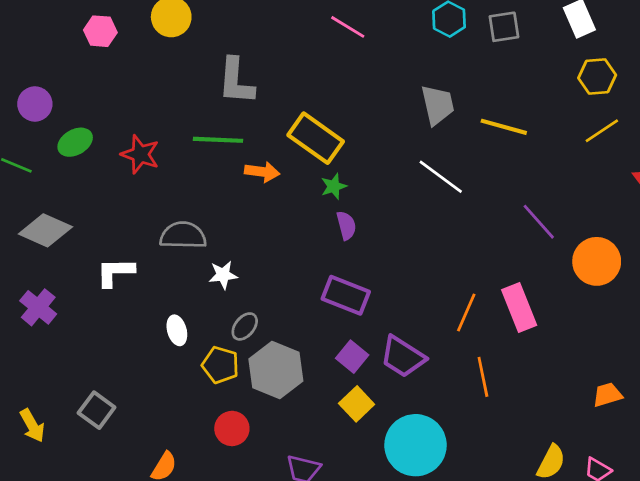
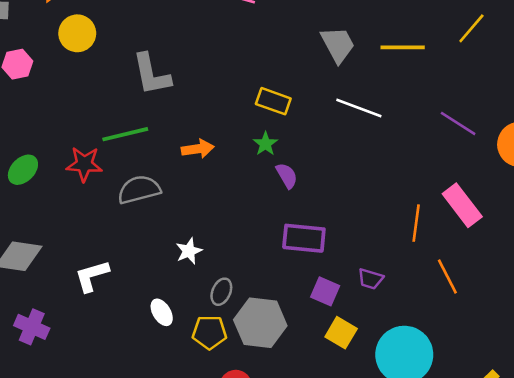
yellow line: (602, 131) -> (471, 28), moved
yellow rectangle: (316, 138) -> (273, 101), moved, size x0.7
green line: (218, 140) -> (125, 134), moved
gray semicircle: (183, 235) -> (139, 190), moved
purple trapezoid: (403, 357) -> (370, 279), size x0.6

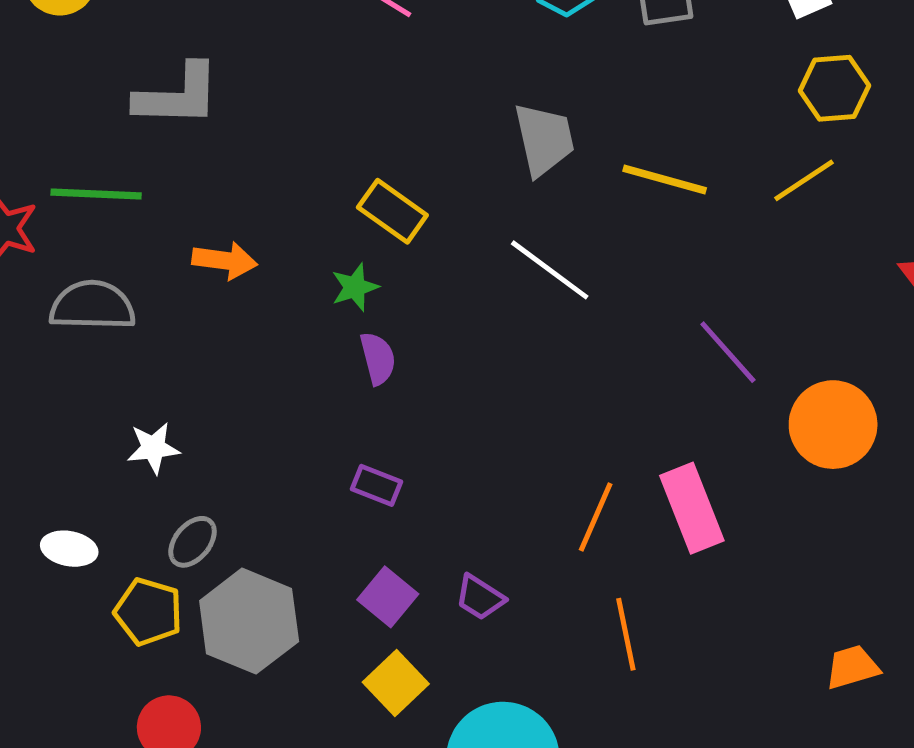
gray L-shape: (151, 74) -> (177, 95), turned -93
purple rectangle: (304, 238) -> (377, 485), size x0.6
white ellipse: (162, 312) -> (69, 549), turned -64

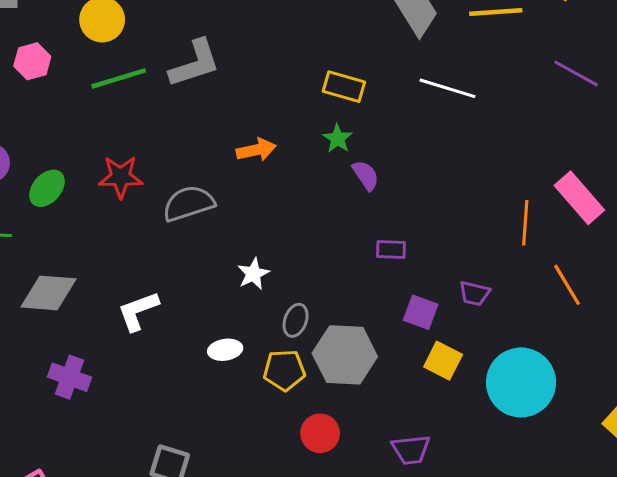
green line: (96, 194) -> (119, 78), moved
purple line: (728, 352) -> (576, 73), moved

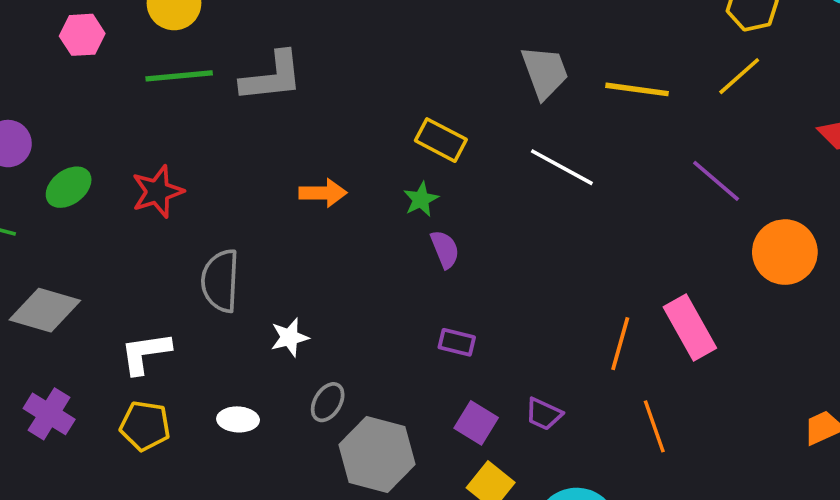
red star: (121, 177) -> (158, 192), turned -30
gray semicircle: (189, 203) -> (220, 281), moved, turned -81
yellow pentagon: (284, 370) -> (145, 426), moved

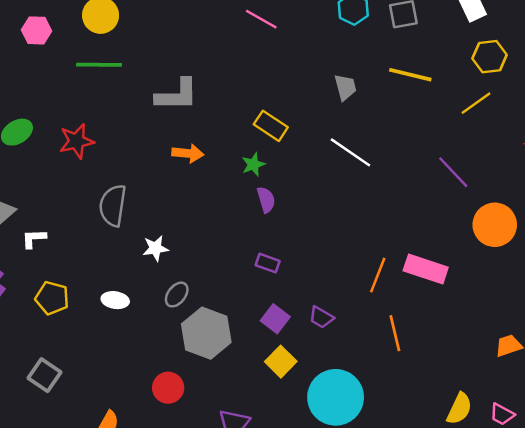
gray trapezoid: (545, 72) -> (345, 87), size x0.7
gray L-shape: (272, 77) -> (177, 95), moved
yellow line: (637, 89) -> (410, 75), moved
pink rectangle: (690, 327) -> (426, 269), turned -48
white L-shape: (145, 353) -> (34, 239), moved, size x0.7

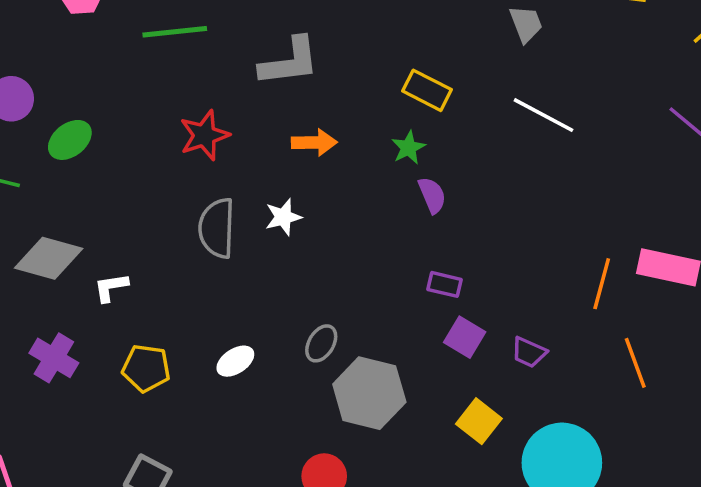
red star: (77, 141) -> (204, 135), moved
white star: (155, 248) -> (283, 217), moved
white ellipse: (115, 300) -> (235, 361), turned -35
purple square: (275, 319) -> (465, 337), moved

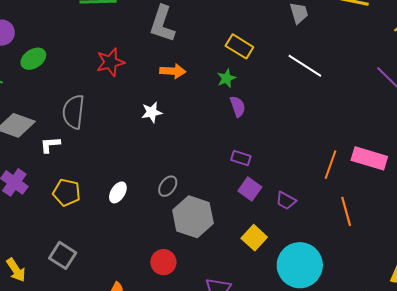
gray L-shape: (290, 62) -> (162, 24), turned 111
gray semicircle: (217, 228) -> (73, 112), moved
white ellipse: (235, 361) -> (118, 192), turned -30

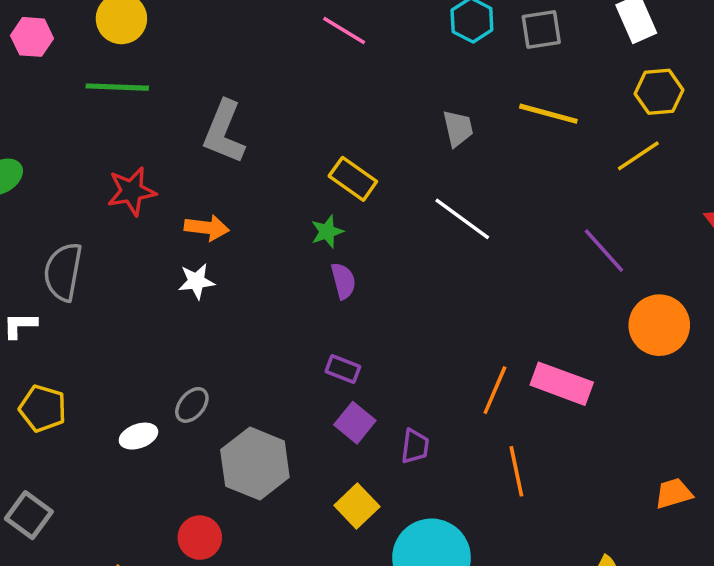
orange arrow: (173, 71) -> (207, 228), moved
gray ellipse: (168, 186) -> (192, 405), moved
white ellipse: (118, 192) -> (138, 436), moved, turned 35
purple trapezoid: (286, 201) -> (415, 446), turned -115

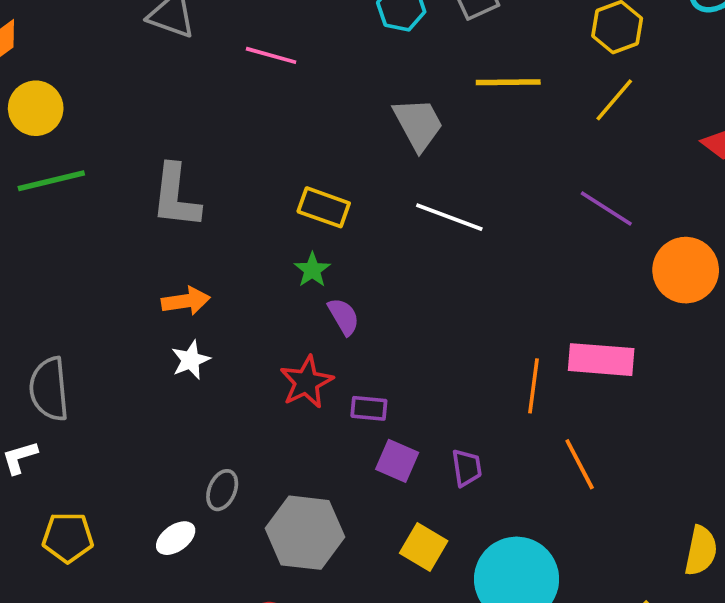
gray trapezoid: (458, 128) -> (418, 124), size x1.4
red star: (131, 191) -> (306, 382), moved

